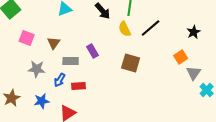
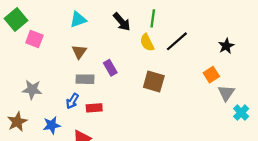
pink square: (27, 38) -> (34, 39), moved
brown triangle: (54, 43) -> (79, 52), moved
gray star: (37, 69) -> (32, 90), moved

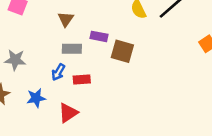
purple rectangle: (110, 68) -> (99, 36), turned -49
brown square: (154, 82) -> (122, 51), moved

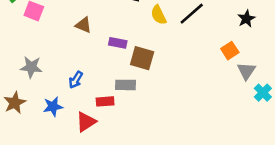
brown triangle: (66, 19) -> (83, 25), turned -42
gray rectangle: (72, 49) -> (125, 85), moved
red rectangle: (82, 80) -> (105, 101), moved

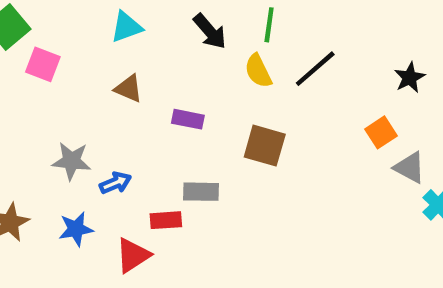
brown square: (142, 58) -> (265, 146), moved
gray star: (31, 67) -> (71, 161), moved
gray triangle: (246, 71) -> (410, 168), turned -36
blue arrow: (76, 80) -> (115, 183), turned -144

